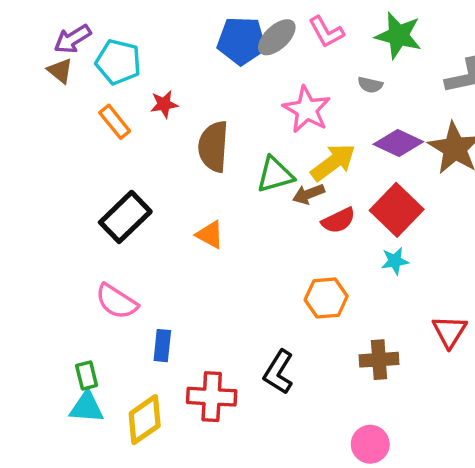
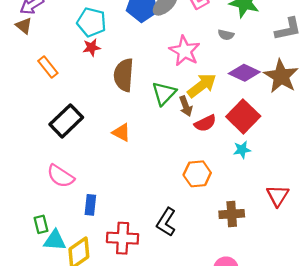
cyan pentagon: (118, 62) -> (92, 22), moved
orange rectangle: (115, 122) -> (48, 67), moved
green triangle: (275, 175) -> (164, 93), turned -30
brown arrow: (309, 194) -> (186, 106), turned -90
cyan triangle: (87, 407) -> (55, 240), moved

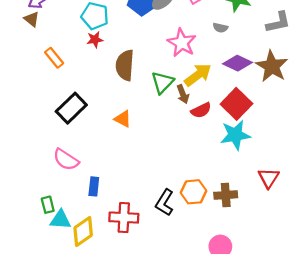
cyan star: (242, 150) -> (235, 135), size x1.8
orange hexagon: (197, 174) -> (194, 192), moved

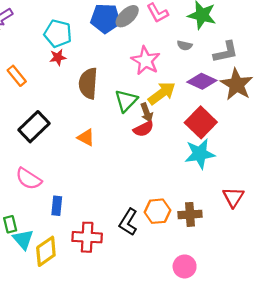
gray L-shape: (278, 22) -> (226, 52), moved
red semicircle: (201, 110) -> (143, 129), moved
cyan triangle: (61, 220) -> (23, 239), turned 45

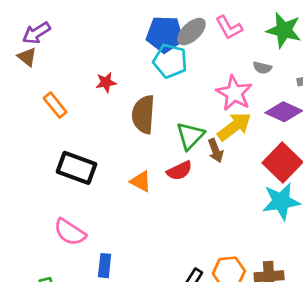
cyan pentagon: (58, 34) -> (170, 61), moved
pink star: (146, 61) -> (234, 93), moved
black rectangle: (34, 127) -> (76, 168), turned 64
red semicircle: (143, 129) -> (179, 171), moved

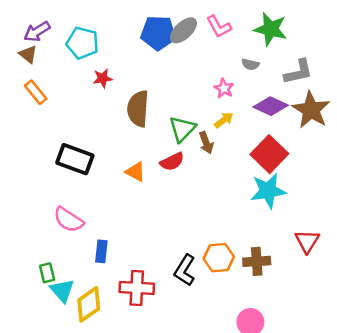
cyan pentagon: (170, 61) -> (82, 43), moved
pink star: (234, 93) -> (224, 88), size x0.6
orange rectangle: (55, 105) -> (36, 92), moved
yellow arrow: (234, 126) -> (224, 120), size x0.6

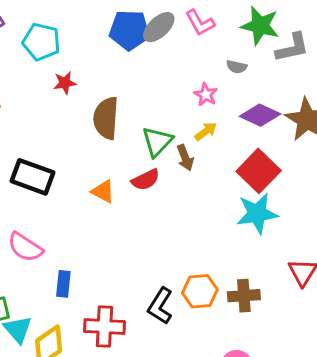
gray L-shape: (298, 72) -> (292, 48), moved

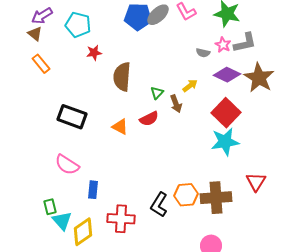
gray L-shape: (292, 48) -> (245, 43), moved
gray semicircle: (237, 67) -> (203, 53), moved
pink star: (206, 95) -> (223, 45), moved
green triangle: (157, 142) -> (157, 93), size x0.6
brown cross: (244, 296) -> (216, 198), size x1.4

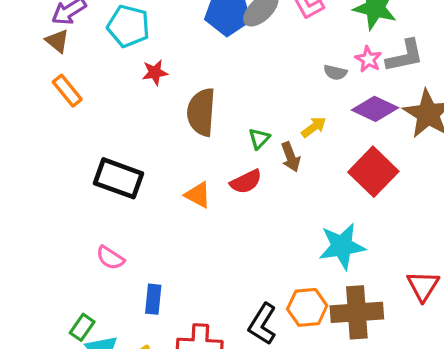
cyan star: (225, 142) -> (342, 246), moved
pink semicircle: (67, 165) -> (110, 258), size x0.7
green rectangle: (50, 207) -> (82, 327), turned 49

